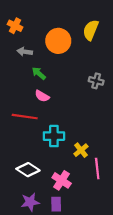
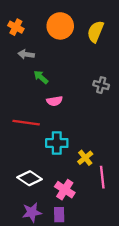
orange circle: (58, 41) -> (60, 26), moved
pink semicircle: (42, 96) -> (55, 101), moved, turned -40

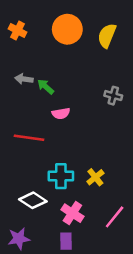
gray arrow: (26, 54) -> (24, 79), moved
cyan cross: (57, 143) -> (61, 176), moved
pink line: (102, 177) -> (115, 217), moved, turned 45
purple star: (32, 212) -> (19, 239), moved

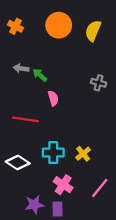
pink semicircle: (61, 113) -> (53, 98), turned -96
white diamond: (33, 200) -> (18, 163), moved
purple star: (19, 239) -> (34, 205), moved

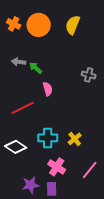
orange circle: (59, 25) -> (39, 25), moved
yellow semicircle: (93, 31) -> (73, 25), moved
red line: (25, 119) -> (23, 108), turned -35

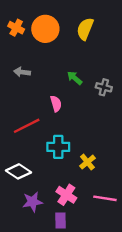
green arrow: (36, 68) -> (75, 78), moved
cyan cross: (48, 138) -> (58, 147), moved
pink line: (90, 170) -> (105, 198), turned 60
purple star: (31, 185) -> (33, 202), moved

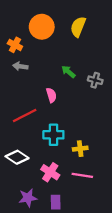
orange cross: (16, 28) -> (15, 45), moved
yellow cross: (87, 162) -> (80, 149), turned 32
pink cross: (66, 195) -> (50, 172), moved
pink line: (105, 198) -> (82, 175), moved
purple star: (33, 202) -> (28, 198), moved

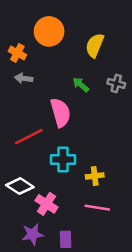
yellow semicircle: (78, 27) -> (95, 45), moved
gray cross: (95, 80) -> (116, 83), moved
pink semicircle: (51, 95) -> (60, 113), size x1.6
pink cross: (50, 172) -> (47, 204), moved

